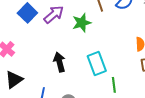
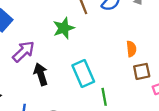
purple arrow: (54, 14) -> (23, 52), moved

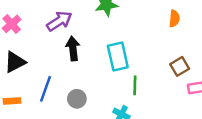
orange semicircle: (131, 49) -> (174, 19), moved
brown square: (142, 71) -> (180, 66), turned -30

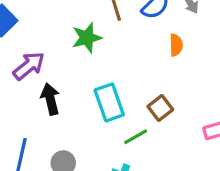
brown square: (180, 66) -> (160, 108), moved
green line: (135, 85) -> (136, 137), turned 66

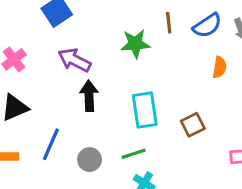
purple arrow: (29, 66) -> (74, 60), turned -124
green line: (136, 137) -> (134, 154), moved

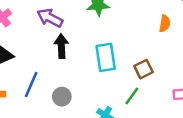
green line: (134, 154) -> (132, 96), moved, turned -36

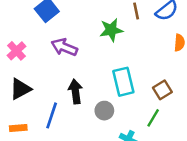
black arrow: (61, 46) -> (75, 91), moved
gray circle: (62, 97) -> (104, 111), moved

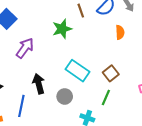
purple arrow: (64, 47) -> (25, 48), turned 110
cyan rectangle: (123, 82) -> (77, 71), turned -35

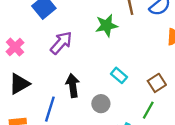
cyan rectangle: (77, 71) -> (119, 75), size x0.6

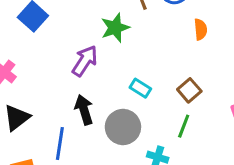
purple arrow: (61, 43) -> (85, 61), moved
gray circle: (101, 104) -> (123, 127), size x1.5

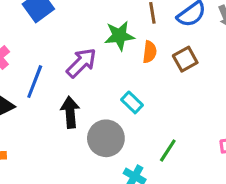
orange semicircle: (201, 29) -> (150, 52), moved
brown square: (189, 90) -> (185, 59), moved
blue line: (60, 143) -> (35, 82), moved

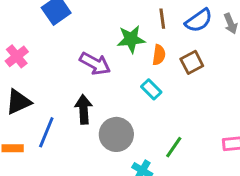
purple arrow: (81, 63) -> (95, 64), turned 72
blue line: (35, 82) -> (46, 132), moved
cyan rectangle: (132, 102) -> (151, 89), moved

